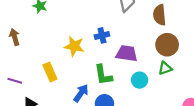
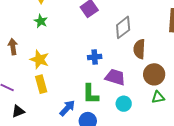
brown semicircle: (159, 15) -> (139, 49), moved
yellow star: (74, 46) -> (39, 59), moved
green triangle: (165, 68) -> (158, 97), moved

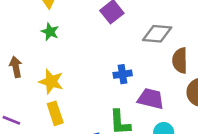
gray diamond: (123, 27) -> (157, 34), turned 45

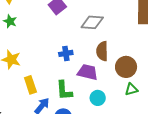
brown semicircle: (180, 60) -> (102, 51), moved
yellow rectangle: (55, 113) -> (30, 85), moved

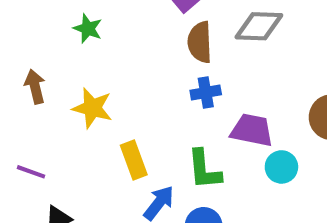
brown semicircle: (102, 51) -> (200, 42), moved
cyan circle: (98, 98) -> (281, 167), moved

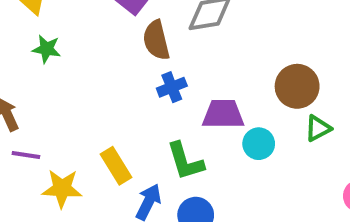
yellow star: (92, 108) -> (62, 189), moved
purple line: (31, 172) -> (26, 155), moved

